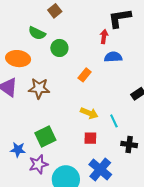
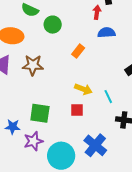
green square: (45, 137) -> (40, 113), turned 35
red square: (90, 138) -> (77, 110), moved

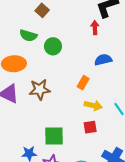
blue semicircle: (106, 33) -> (103, 60), moved
orange rectangle: (78, 51) -> (83, 83), moved

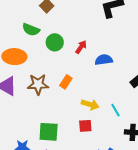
red arrow: (95, 28) -> (81, 47), moved, turned 32
orange rectangle: (83, 83) -> (66, 82), moved

